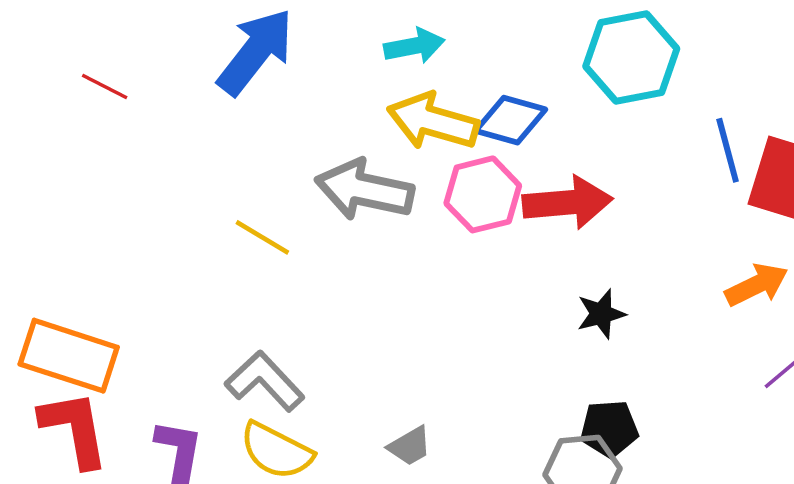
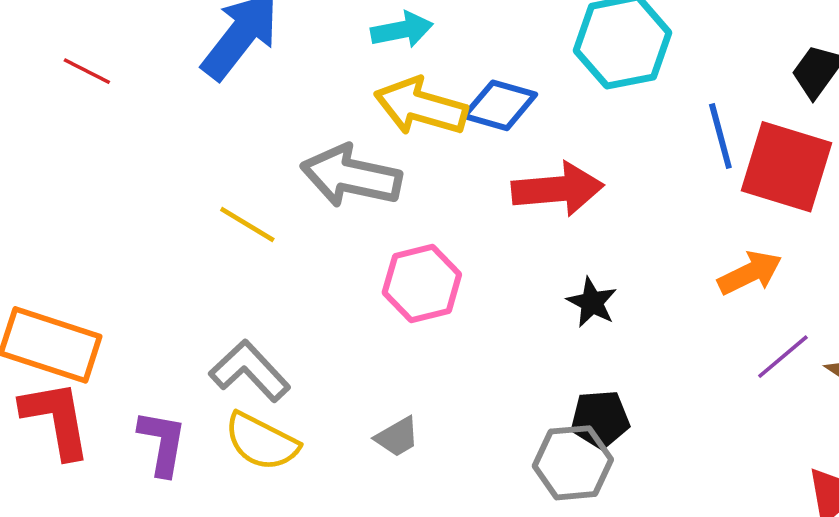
pink hexagon: (483, 194) -> (422, 283), moved
black star: (601, 314) -> (592, 302), turned -30

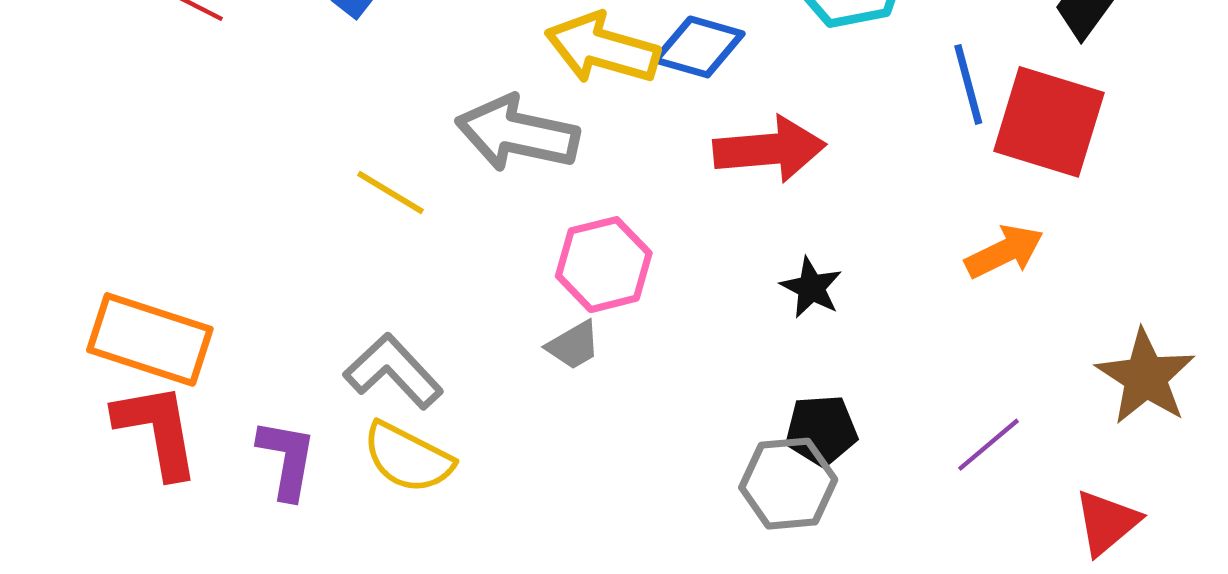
purple line: (783, 357) -> (988, 445), moved
gray trapezoid: (397, 437) -> (573, 345), moved

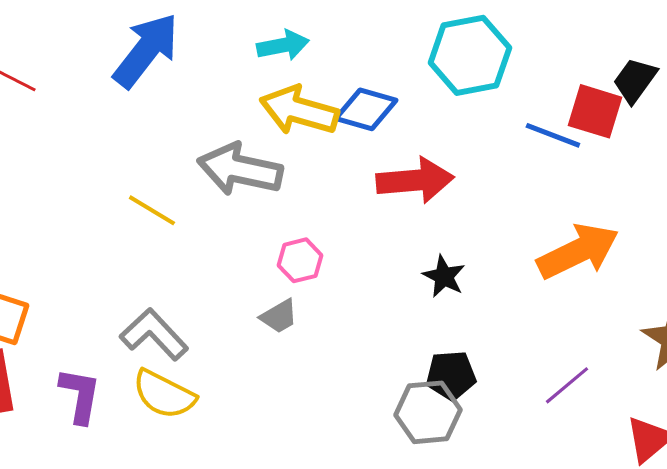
blue line: (968, 84) -> (553, 135), turned -54
red square: (1049, 122) -> (595, 111), moved, size x0.7
orange arrow: (1004, 252) -> (578, 251), size x1.5
pink hexagon: (604, 265) -> (300, 260), size x0.7

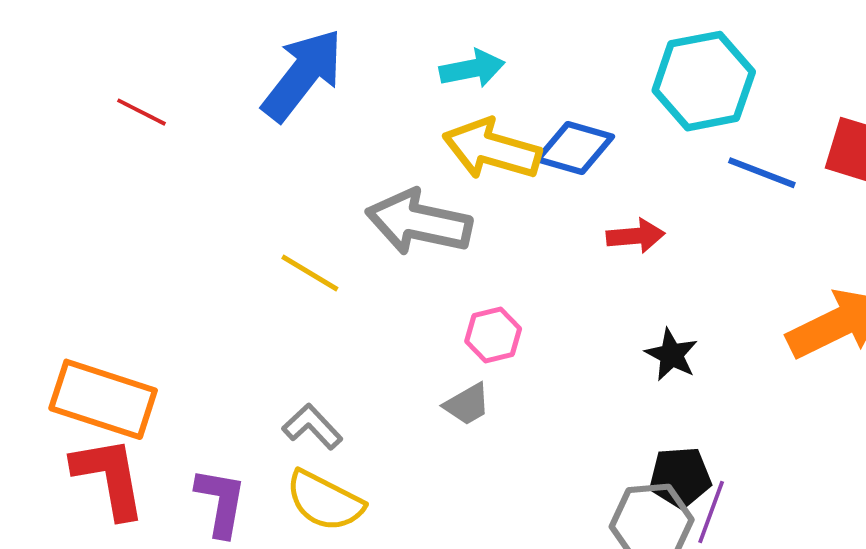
blue line: (553, 135) -> (762, 173), moved
red arrow: (415, 180) -> (636, 236), size x0.6
gray L-shape: (154, 334) -> (312, 427), size x0.7
purple line: (567, 385) -> (711, 512), moved, turned -30

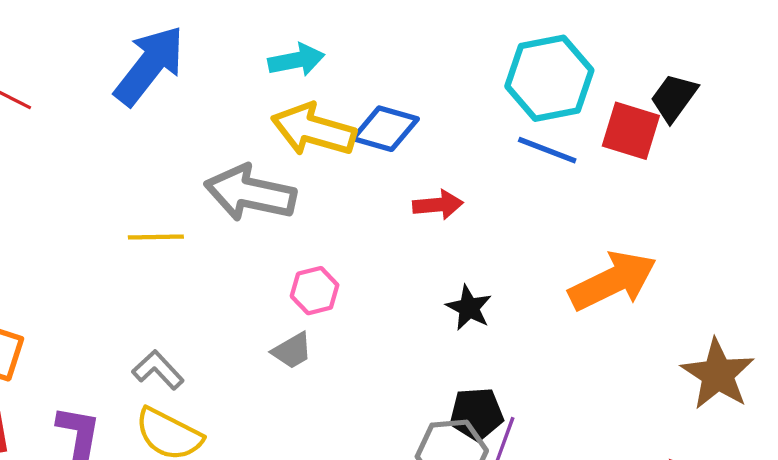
cyan hexagon: (704, 81) -> (549, 78), moved
yellow line: (310, 273) -> (156, 237), turned -32

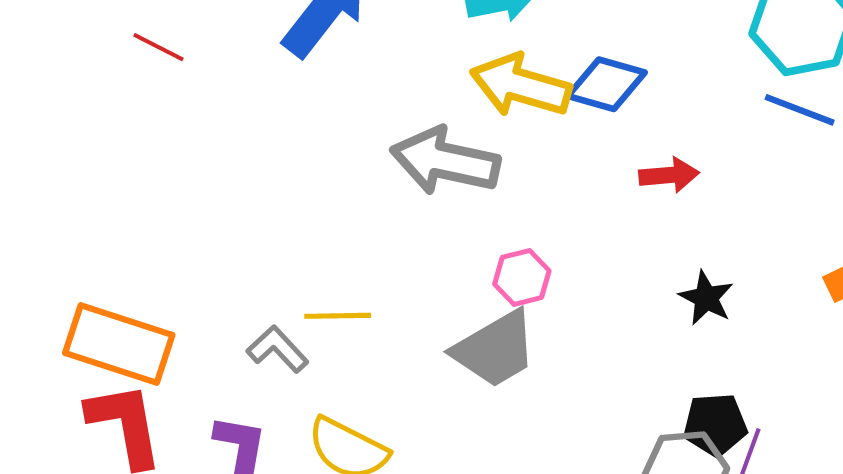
yellow line: (156, 237) -> (338, 316), moved
gray trapezoid: (292, 351) -> (495, 349), size x1.8
gray L-shape: (158, 370) -> (277, 349), moved

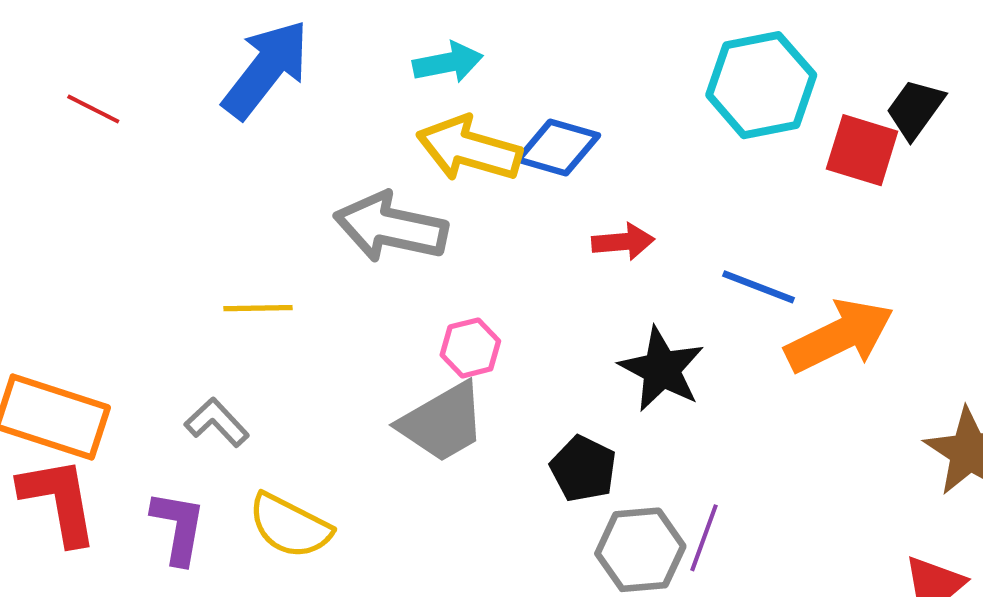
blue line: (800, 110) -> (759, 287), moved
black star: (706, 298) -> (662, 369), size x1.5
yellow line: (338, 316) -> (258, 308), moved
black pentagon: (715, 425) -> (583, 469), moved, turned 30

